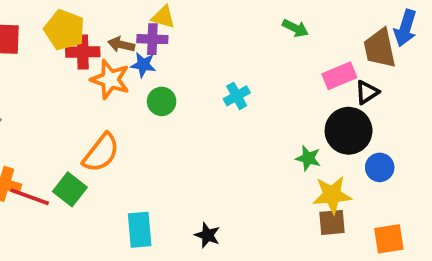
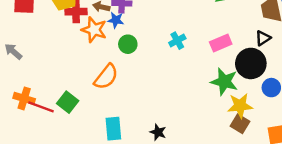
pink rectangle: (339, 76) -> (221, 43), moved
orange semicircle: (101, 153) -> (106, 77), moved
green star: (308, 158) -> (224, 82), size x1.6
brown square: (332, 222) -> (240, 124), turned 36

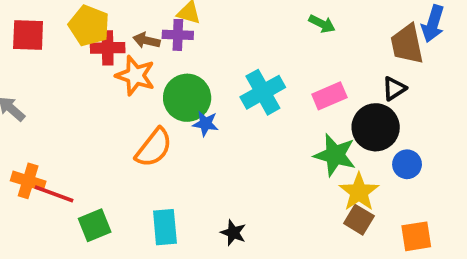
blue star: (116, 20) -> (206, 124), moved
cyan cross: (177, 41) -> (263, 92), size x1.6
green circle: (128, 44) -> (187, 98), size x1.6
green square: (68, 102) -> (95, 225), moved, turned 30
yellow star: (240, 106) -> (359, 192), turned -30

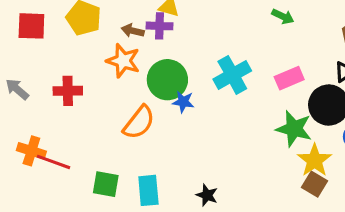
red cross: (108, 48) -> (68, 91), moved
green square: (95, 225) -> (106, 184), moved, turned 32

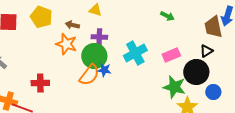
purple cross: (160, 26) -> (99, 37), moved
red cross: (68, 91) -> (40, 83), moved
orange semicircle: (139, 122) -> (89, 75), moved

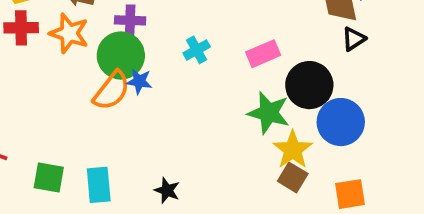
black triangle: (206, 51) -> (354, 39), moved
cyan cross: (135, 53) -> (197, 50), size x0.6
red cross: (40, 83) -> (21, 28), moved
blue circle: (213, 92) -> (341, 122), size x1.6

